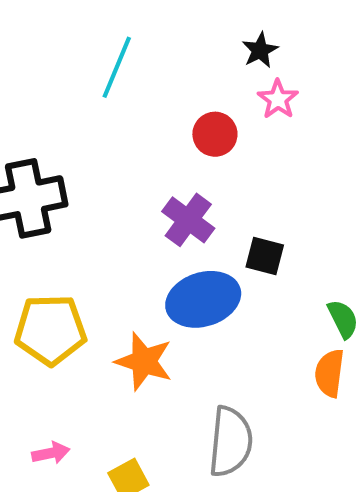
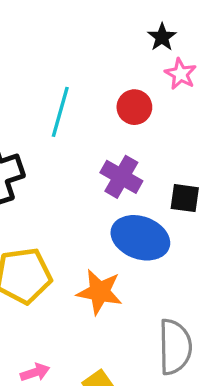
cyan line: (117, 67) -> (60, 112), moved
blue ellipse: (203, 299) -> (140, 238), turned 44

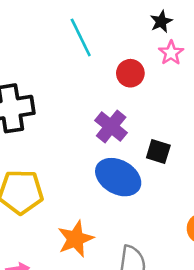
cyan line: (60, 112) -> (81, 37), moved, turned -51
orange star: (100, 292) -> (75, 239), moved, turned 30

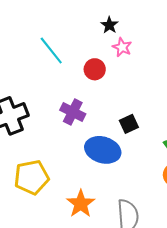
purple cross: (111, 127) -> (73, 112), moved
black square: (158, 152) -> (129, 124), turned -30

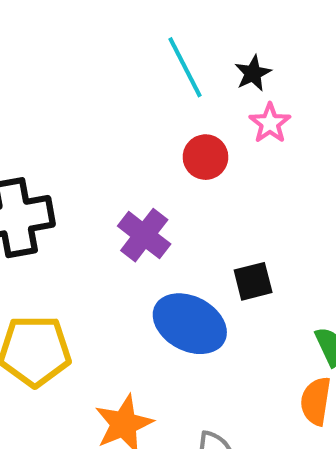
cyan line: (51, 50) -> (185, 67), moved

